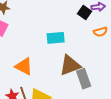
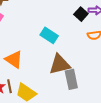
cyan rectangle: (56, 38) -> (49, 35), turned 30

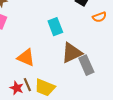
cyan rectangle: (49, 35) -> (55, 27), turned 48

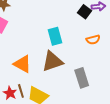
orange semicircle: (99, 17) -> (93, 40), moved
brown triangle: (72, 53) -> (52, 61), moved

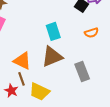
brown line: (21, 91) -> (22, 79), moved

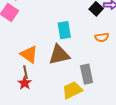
red star: (11, 91) -> (25, 83), moved
yellow trapezoid: (39, 92) -> (72, 90), moved, turned 120

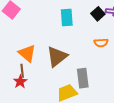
cyan rectangle: (64, 30) -> (67, 18), moved
brown triangle: (59, 55) -> (57, 56), turned -30

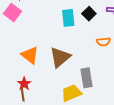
black square: (98, 14) -> (89, 14), moved
brown line: (22, 71) -> (23, 95), moved

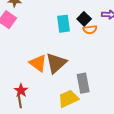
orange semicircle: (103, 42) -> (90, 30), moved
orange triangle: (30, 55) -> (38, 63), moved

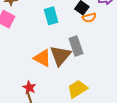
cyan rectangle: (63, 24) -> (51, 16), moved
gray rectangle: (83, 83) -> (76, 46), moved

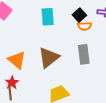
gray rectangle: (76, 46) -> (84, 54), moved
orange triangle: (42, 58) -> (17, 60), moved

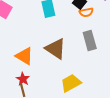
brown triangle: (49, 57) -> (56, 49), turned -40

